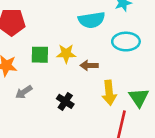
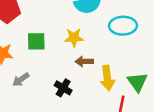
yellow star: (66, 54) -> (74, 38), moved
brown arrow: (89, 65) -> (84, 61), moved

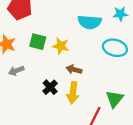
yellow star: (74, 38) -> (61, 46), moved
yellow arrow: (107, 78) -> (73, 93), moved

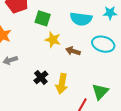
green square: (38, 42) -> (43, 18), moved
brown arrow: (74, 69) -> (73, 51), moved

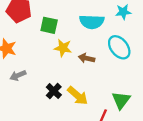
cyan ellipse: (103, 44) -> (119, 47), turned 40
yellow arrow: (62, 84) -> (78, 96), turned -54

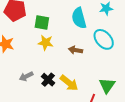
cyan semicircle: (92, 22) -> (79, 18), turned 75
yellow star: (63, 48) -> (46, 43), moved
gray arrow: (18, 75) -> (26, 76), moved

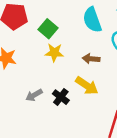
green square: (42, 23) -> (48, 29), turned 35
yellow arrow: (69, 83) -> (87, 86), moved

